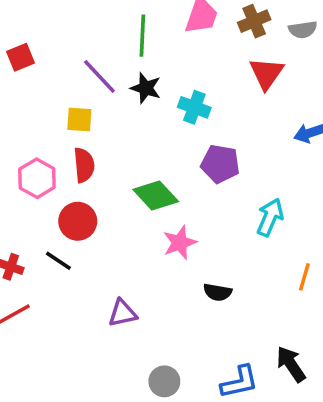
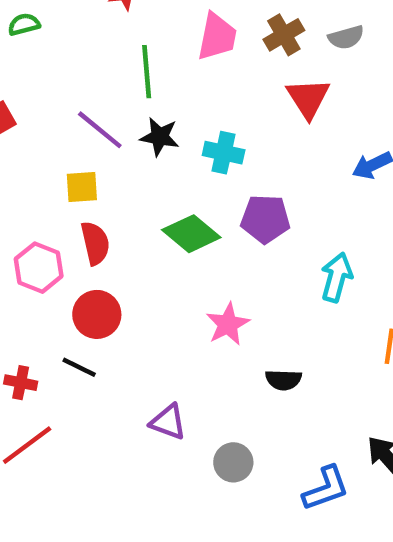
green diamond: (156, 195) -> (191, 234), moved
purple triangle: (123, 313) -> (168, 422), turned 40
gray circle: (164, 381) -> (233, 462), moved

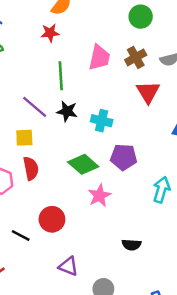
red circle: (97, 314) -> (52, 219), moved
pink star: (228, 324) -> (99, 196), moved

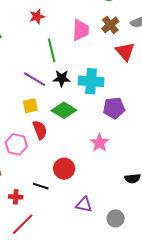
cyan cross: (102, 121) -> (91, 81), size x1.4
green diamond: (83, 164) -> (64, 110), moved

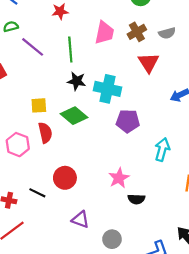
purple line: (35, 79) -> (33, 47), moved
pink star: (100, 143) -> (119, 178), moved

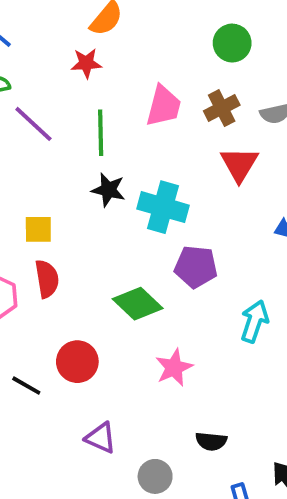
green diamond: (74, 116) -> (138, 304), moved
black semicircle: (136, 199) -> (211, 441), moved

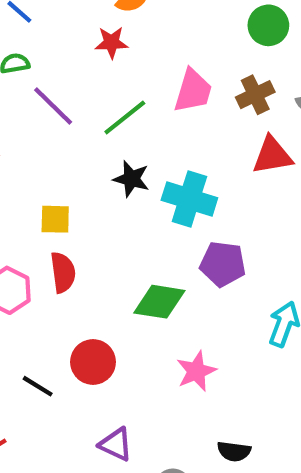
green line: (101, 133) -> (125, 117), turned 51
red triangle: (239, 164) -> (272, 155), turned 48
green diamond: (138, 304) -> (159, 302), turned -36

